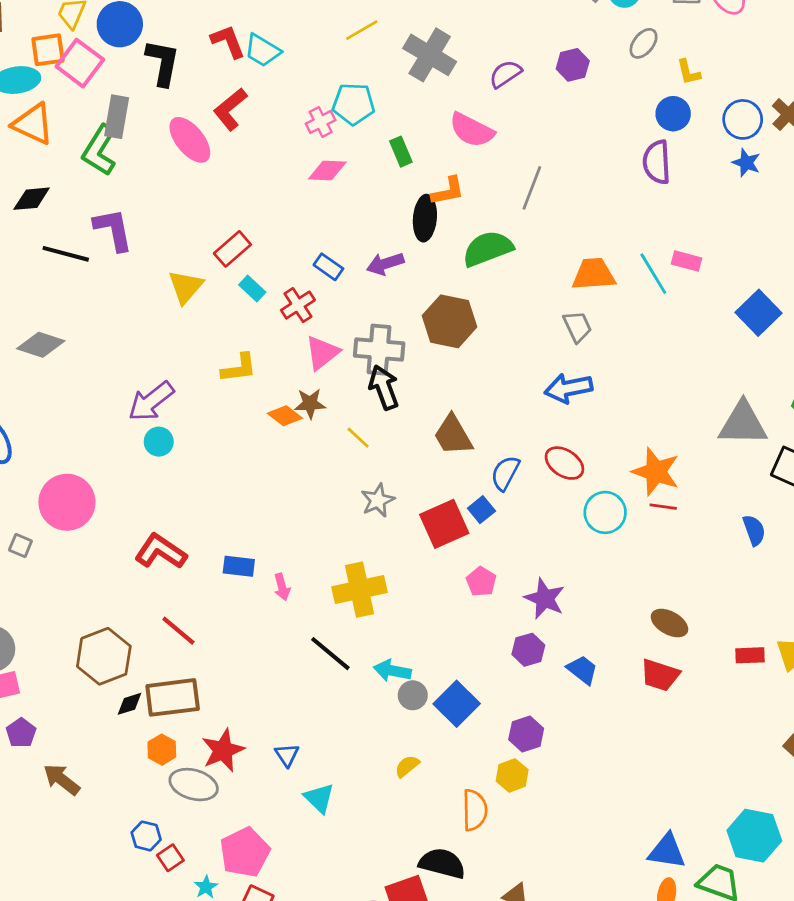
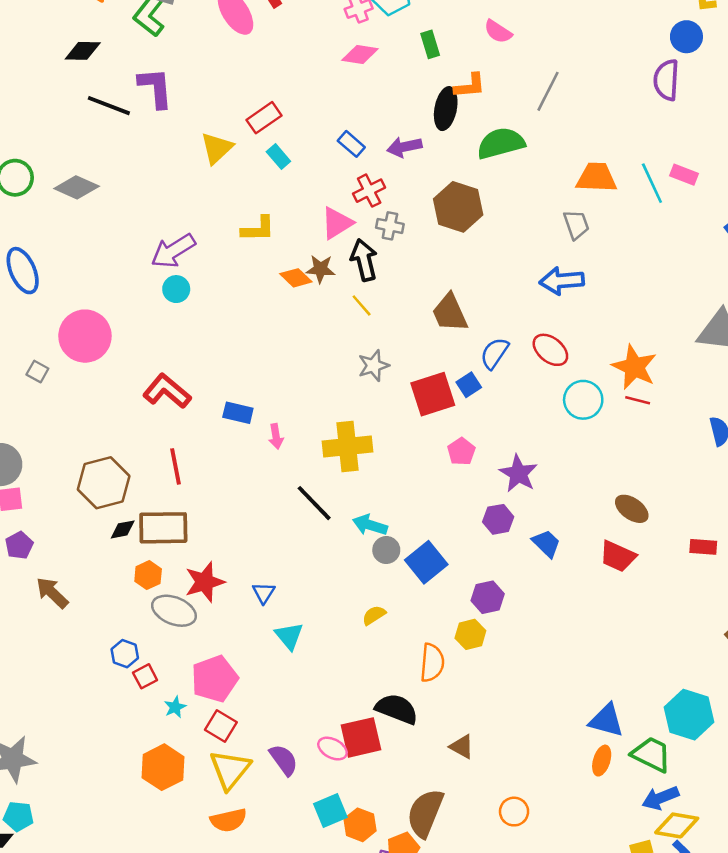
pink semicircle: (472, 130) -> (498, 32), size x0.7
red cross: (298, 305) -> (369, 191), moved
gray cross: (379, 350) -> (390, 226), size x0.6
black arrow: (384, 387) -> (364, 260), moved
red line: (178, 631) -> (175, 466), turned 33

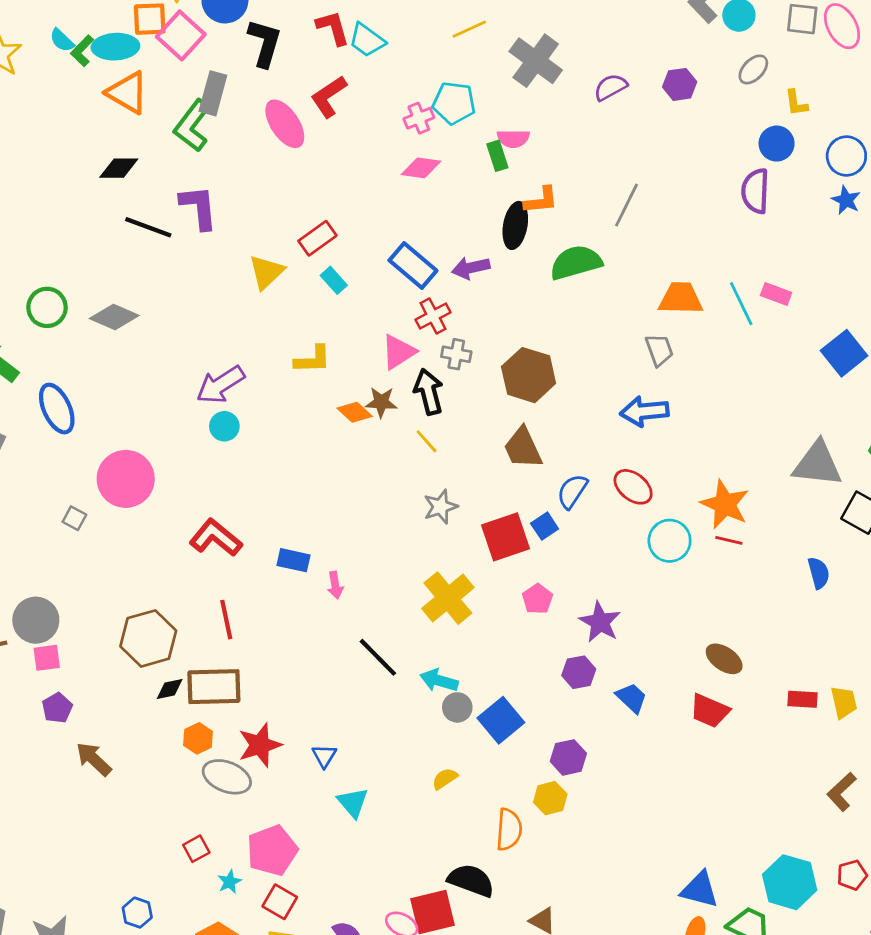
pink semicircle: (498, 32) -> (513, 138), moved, turned -32
blue rectangle: (351, 144) -> (413, 266), size x1.6
brown hexagon: (458, 207) -> (529, 375), moved
yellow cross: (348, 447) -> (448, 598), moved, turned -33
blue hexagon: (125, 654) -> (137, 913), moved

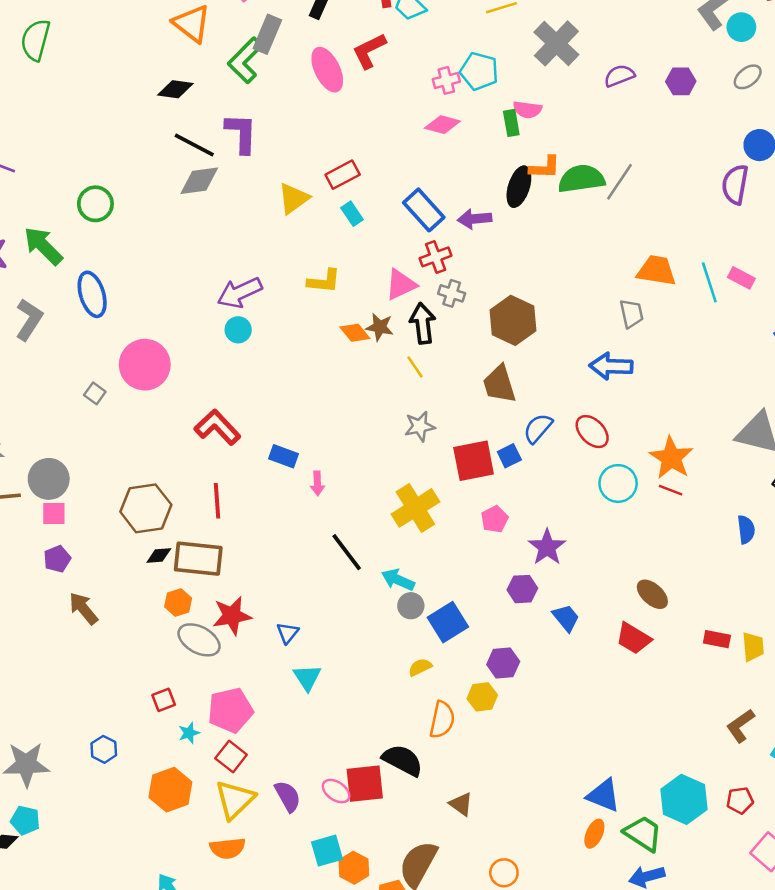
green semicircle: (576, 262) -> (581, 179), moved
gray diamond: (114, 317) -> (199, 181), moved, turned -39
yellow semicircle: (445, 779) -> (420, 667), moved

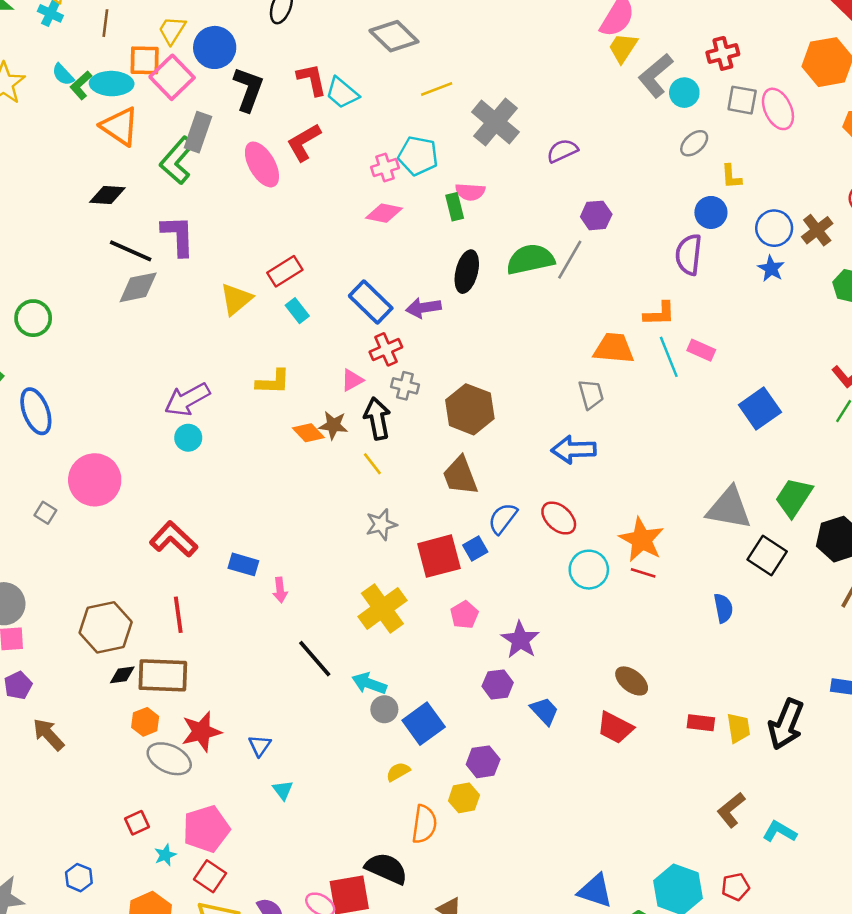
purple hexagon: (681, 81) -> (596, 215), moved
orange L-shape: (545, 167) -> (659, 314), moved
pink triangle: (401, 285) -> (352, 380), size x0.7
cyan triangle: (307, 677) -> (283, 790), size x0.7

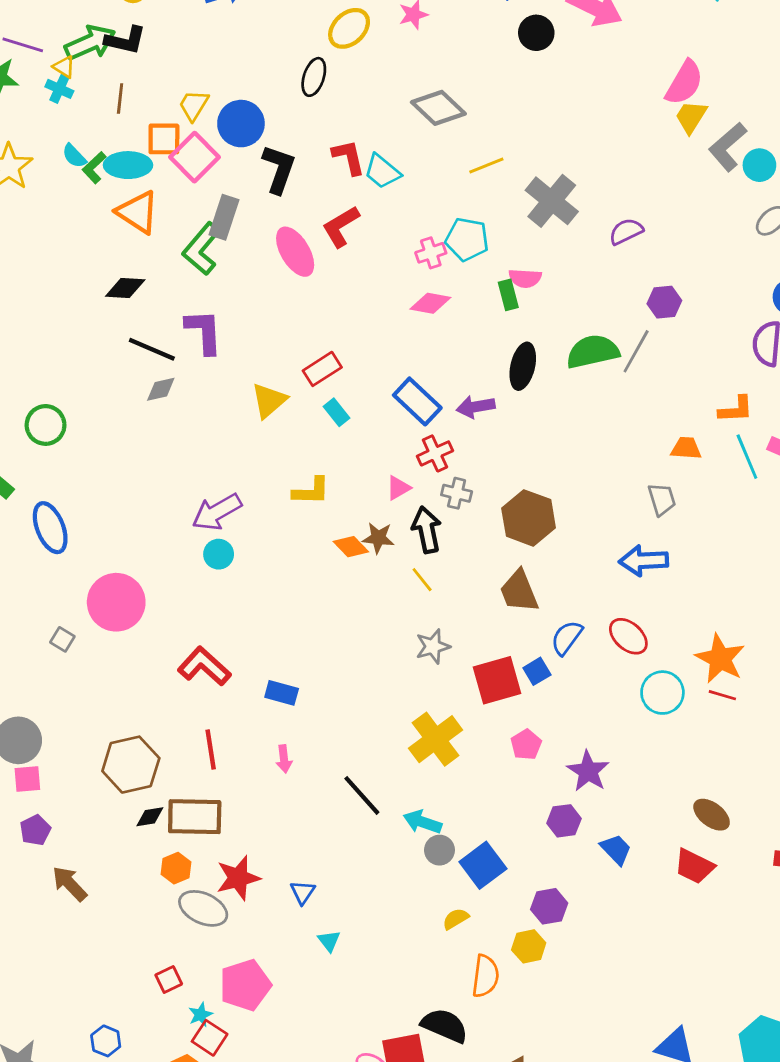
gray diamond: (138, 287) -> (161, 389), size x0.7
orange trapezoid: (614, 348) -> (686, 448), size x0.7
pink arrow: (280, 590) -> (284, 759), moved
red square: (210, 876) -> (210, 1038), moved

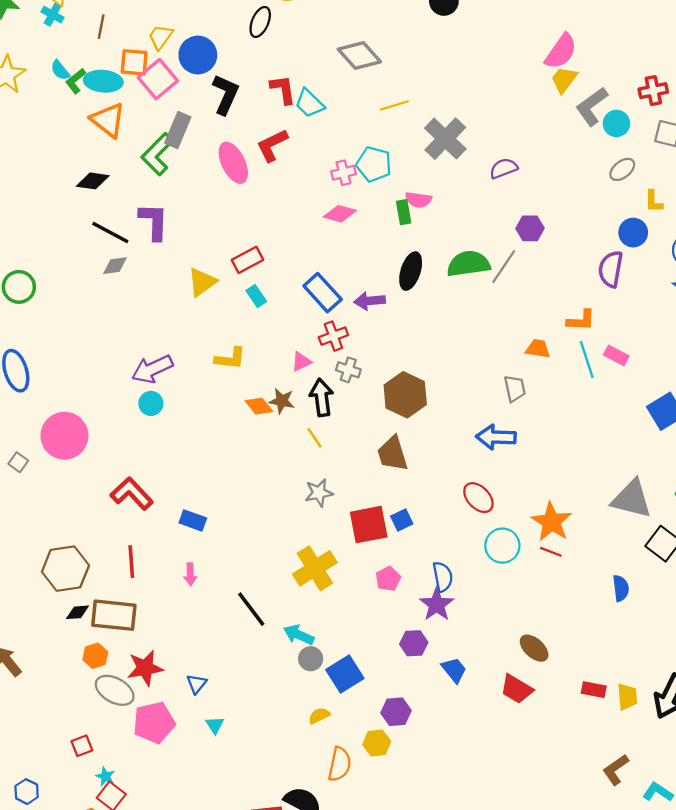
blue semicircle: (567, 638) -> (443, 577), moved, turned 128
pink pentagon: (245, 985) -> (154, 723), moved
cyan star: (200, 1015) -> (105, 776), turned -30

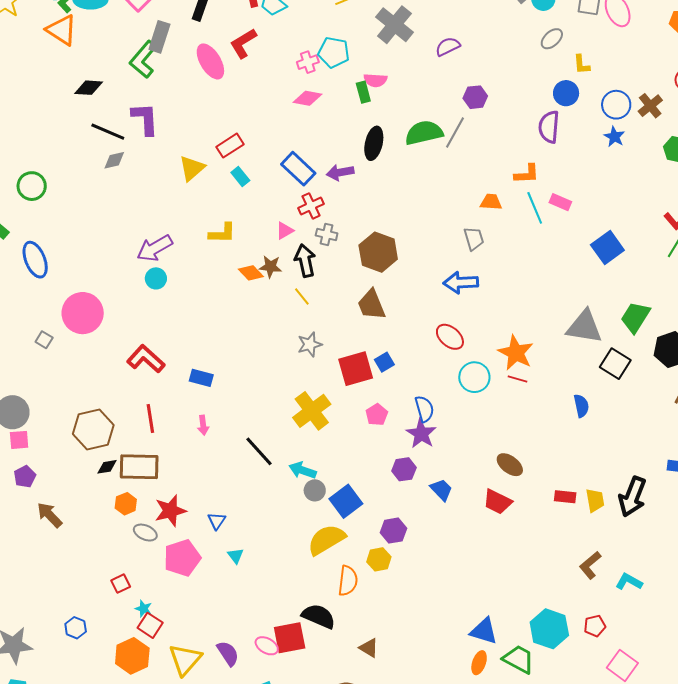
orange triangle: (108, 120) -> (62, 30), moved
gray ellipse: (115, 690) -> (145, 533), size x0.7
yellow semicircle: (319, 716) -> (326, 540), size x2.0

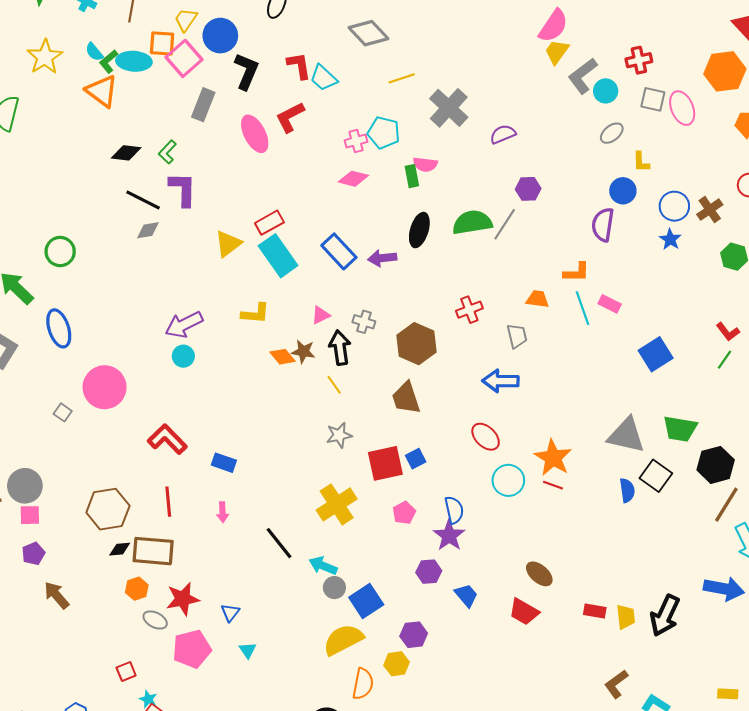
green L-shape: (143, 59) -> (167, 152), moved, size x0.6
cyan rectangle: (240, 177) -> (278, 256), size x2.0
red cross: (311, 206) -> (469, 310), moved
green trapezoid: (635, 317) -> (680, 429), turned -116
blue semicircle: (581, 406) -> (627, 490), moved

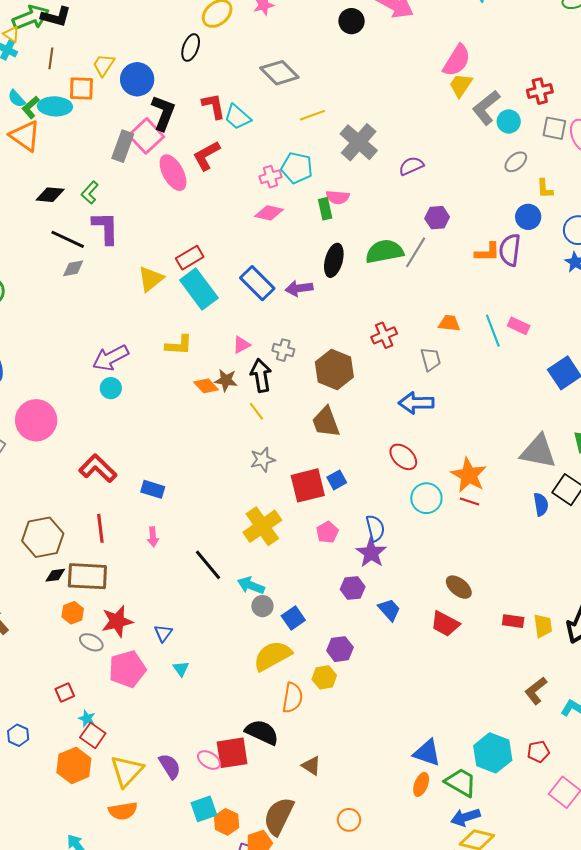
pink square: (184, 58) -> (146, 136), moved
orange L-shape: (576, 272) -> (487, 252), moved
blue square: (366, 601) -> (293, 618), size x0.7

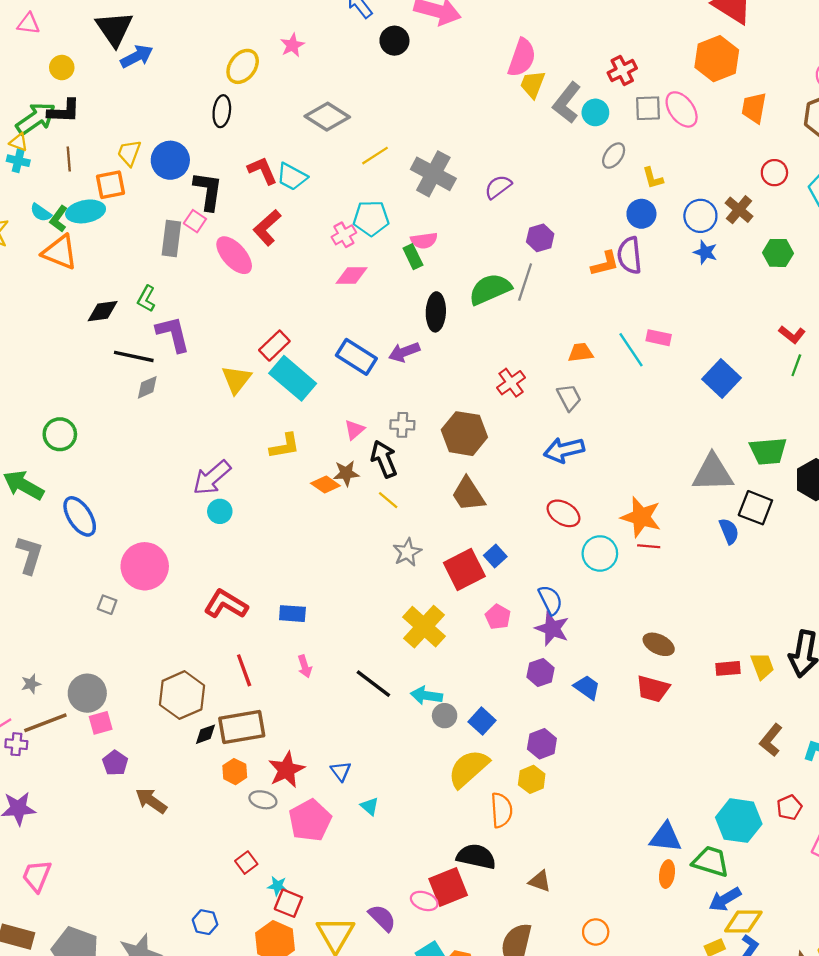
pink square: (146, 136) -> (195, 221), size x0.6

